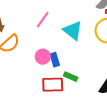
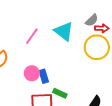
cyan triangle: (73, 31) -> (64, 31), moved

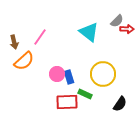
pink line: (32, 36) -> (40, 37), moved
yellow circle: (97, 47) -> (103, 74), moved

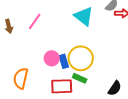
orange semicircle: (24, 61) -> (21, 78), moved, turned 145
yellow circle: (103, 74) -> (81, 58), moved

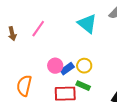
yellow circle: (81, 58) -> (84, 66), size x0.6
blue rectangle: (64, 61) -> (67, 69), turned 72

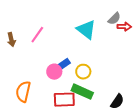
blue rectangle: (67, 69) -> (63, 65), moved
green rectangle: (83, 86) -> (82, 92), size x1.5

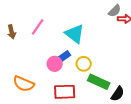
cyan triangle: (86, 30) -> (75, 34), moved
orange semicircle: (23, 92) -> (24, 84), turned -80
green rectangle: (82, 92) -> (99, 82), moved

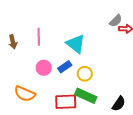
pink line: (38, 27) -> (39, 37), turned -36
pink circle: (55, 64) -> (44, 68), moved
green rectangle: (99, 82) -> (86, 96), moved

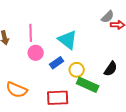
pink circle: (44, 68) -> (36, 53), moved
green rectangle: (86, 96) -> (88, 85), moved
black semicircle: (119, 104) -> (111, 69), moved

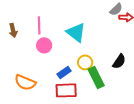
blue rectangle: (57, 63) -> (64, 72), moved
green rectangle: (88, 85) -> (96, 77), turned 40

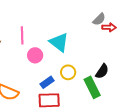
pink circle: (44, 45) -> (35, 55), moved
green rectangle: (96, 77) -> (92, 87), moved

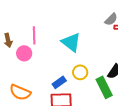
pink circle: (35, 55) -> (24, 53), moved

